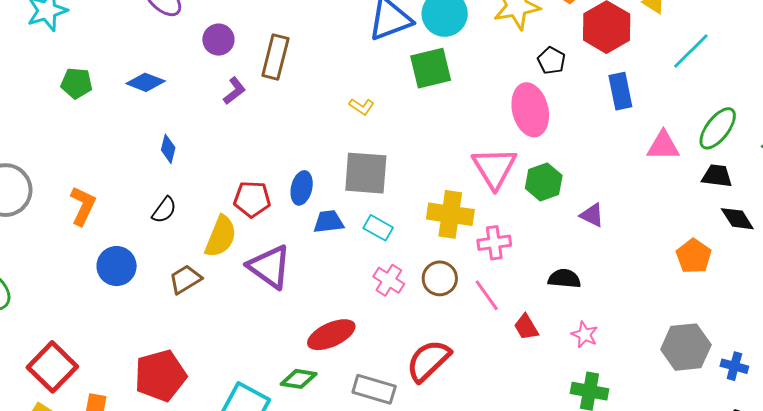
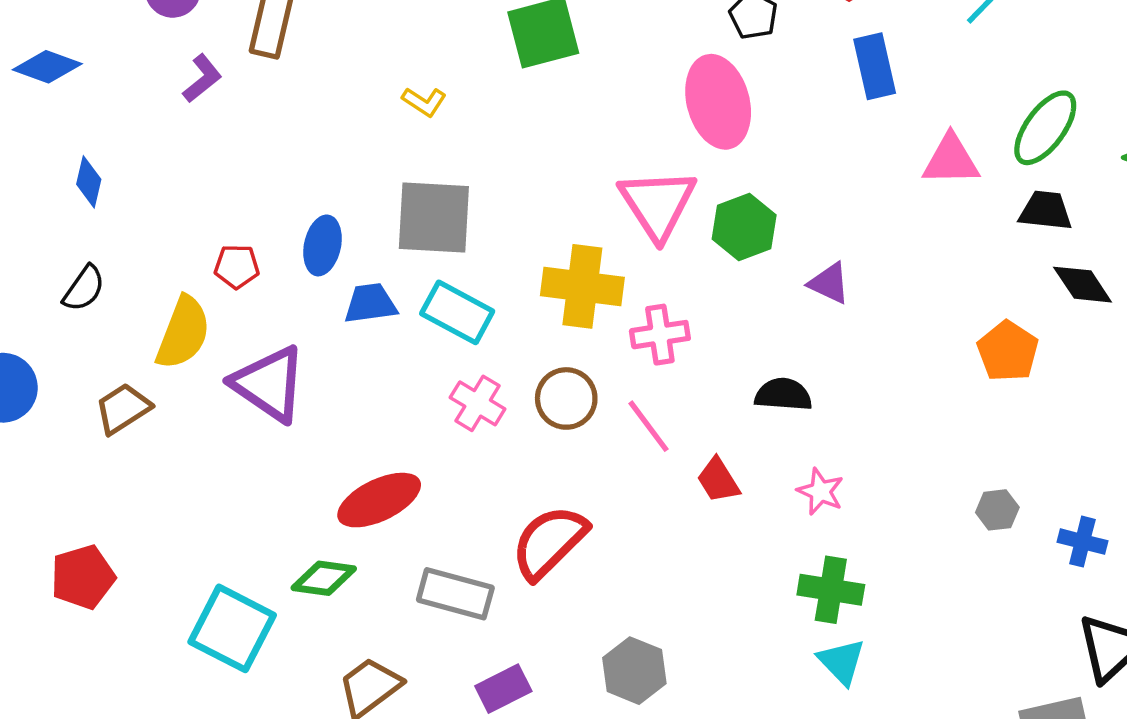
red pentagon: (252, 199) -> (237, 267), size x0.7
cyan rectangle: (378, 228) -> (457, 312), size x1.4
gray hexagon: (686, 347) -> (997, 510), size x0.5
red pentagon: (160, 376) -> (83, 577), size x0.7

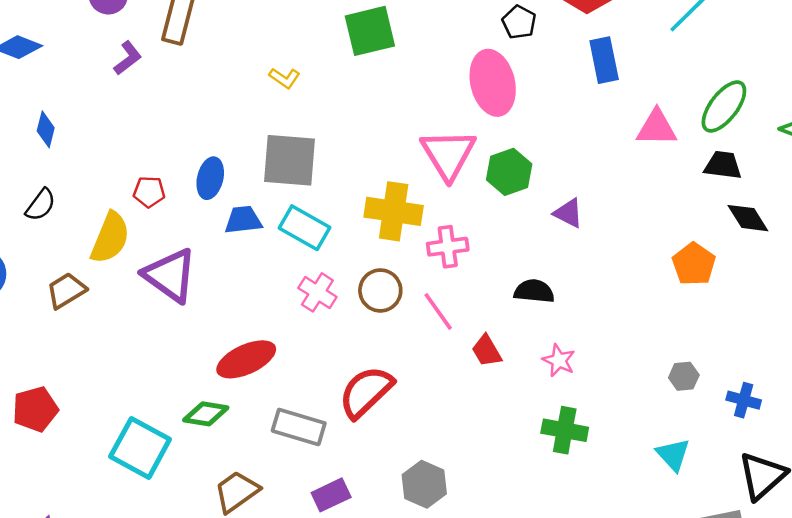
cyan triangle: (842, 662) -> (673, 455), moved

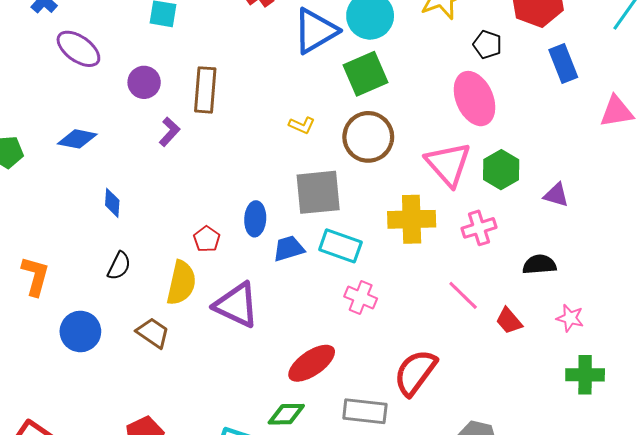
red pentagon: (149, 192) -> (207, 239), turned -30
pink cross: (448, 247) -> (479, 228), moved
brown trapezoid: (66, 290) -> (153, 333), turned 76
brown circle: (380, 290) -> (368, 137), moved, size x1.4

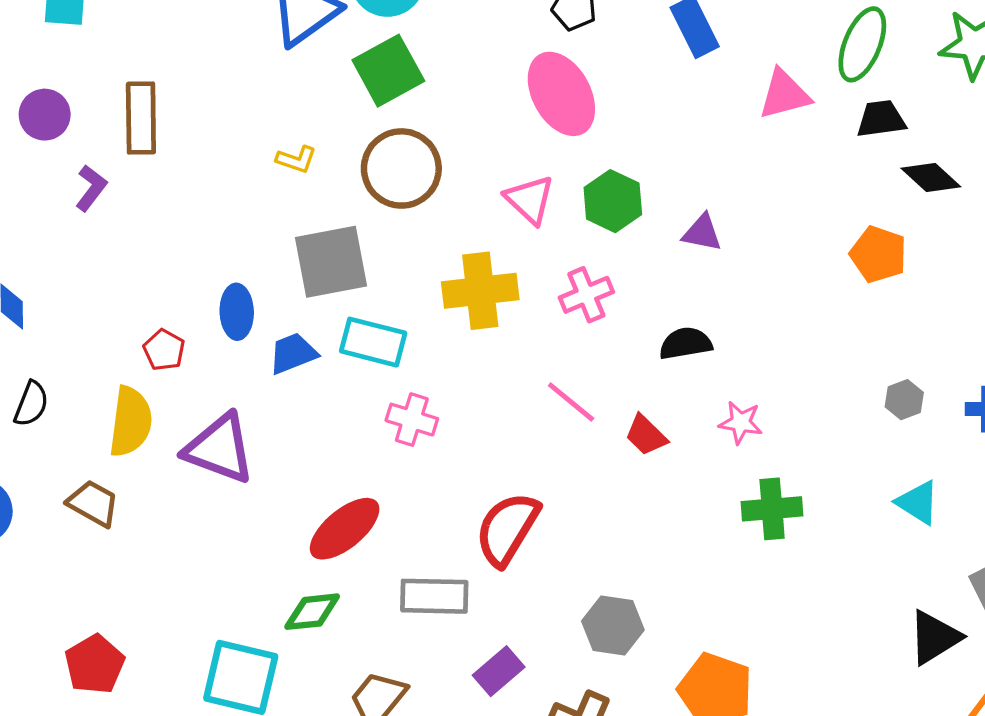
pink triangle: (448, 164) -> (530, 200), size x0.7

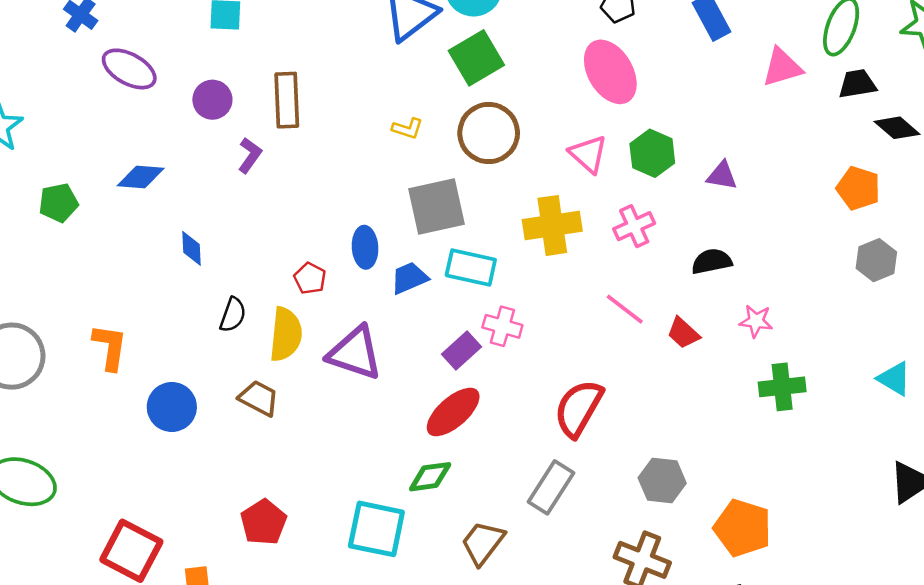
gray hexagon: (904, 400) -> (876, 260), moved, size x1.4
black semicircle: (31, 404) -> (233, 315), moved
gray rectangle: (434, 596) -> (551, 487), moved, turned -57
purple rectangle: (499, 671) -> (462, 350), moved

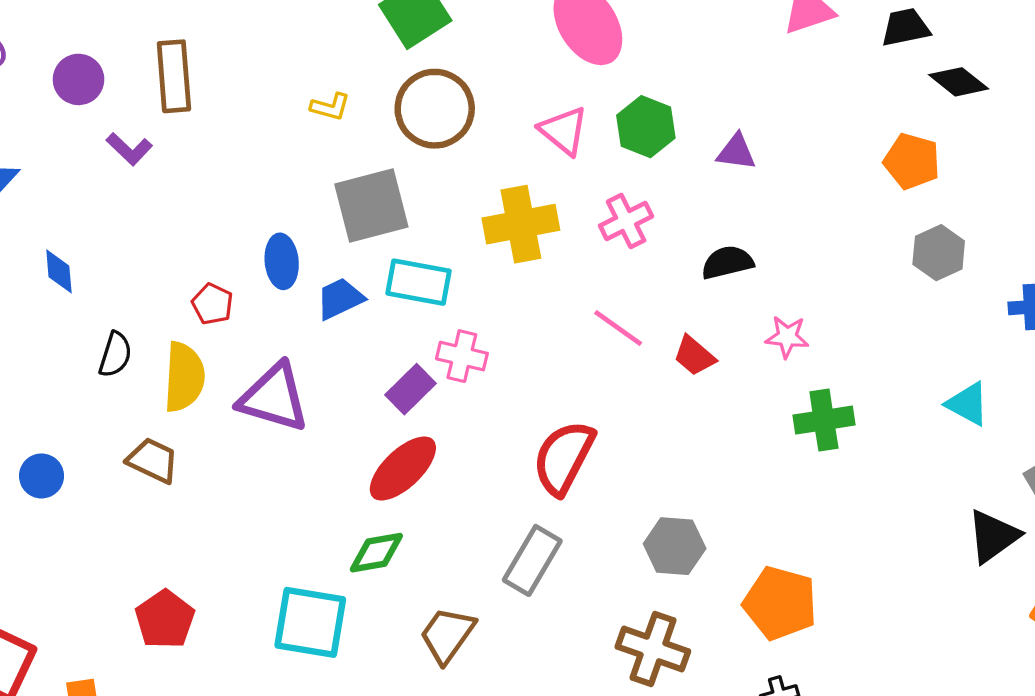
purple L-shape: (250, 155) -> (129, 149), turned 100
blue circle: (172, 407) -> (42, 476), size x0.7

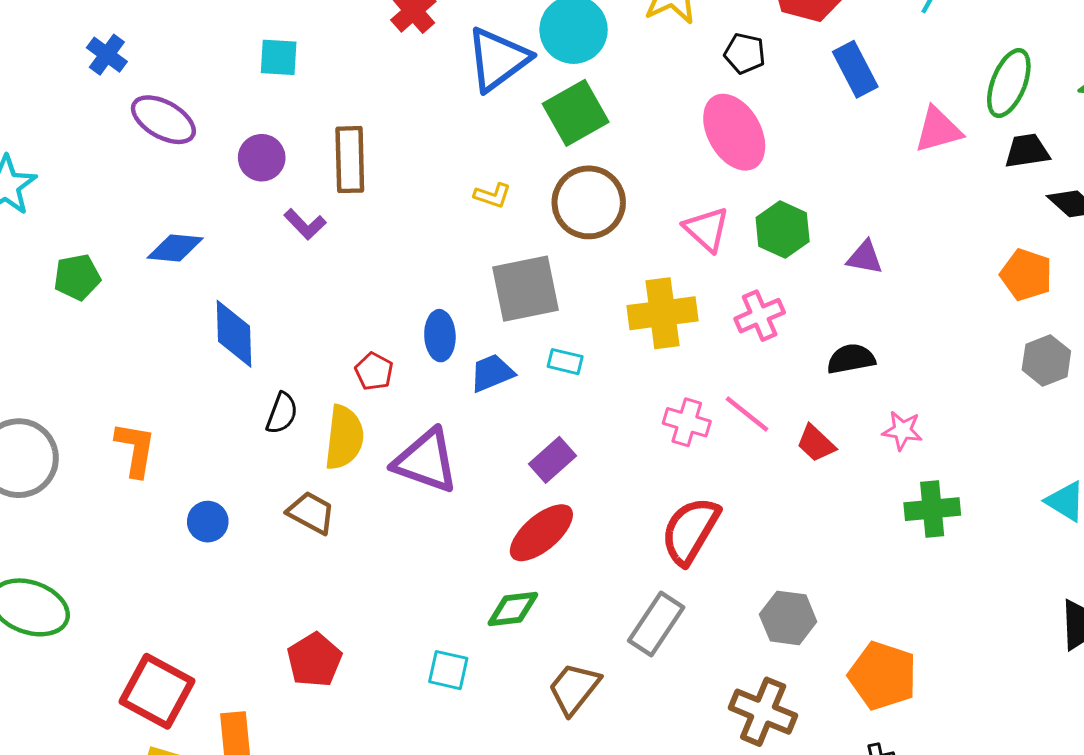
blue diamond: (59, 271) -> (234, 334), size x1.6
cyan rectangle: (418, 282) -> (565, 362), size x0.6
pink cross: (462, 356) -> (687, 422), moved
cyan square: (310, 622) -> (448, 670), size x0.6

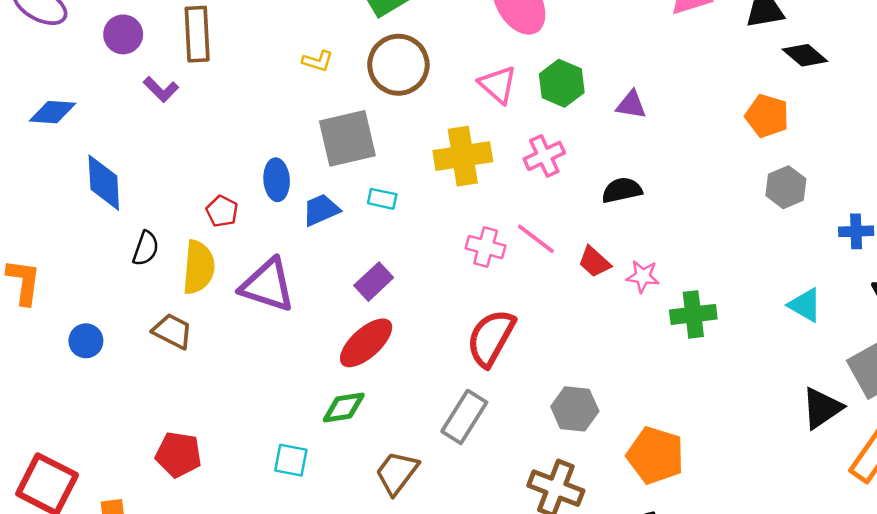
pink star: (902, 430) -> (643, 276), moved
red pentagon: (314, 660) -> (178, 455), turned -30

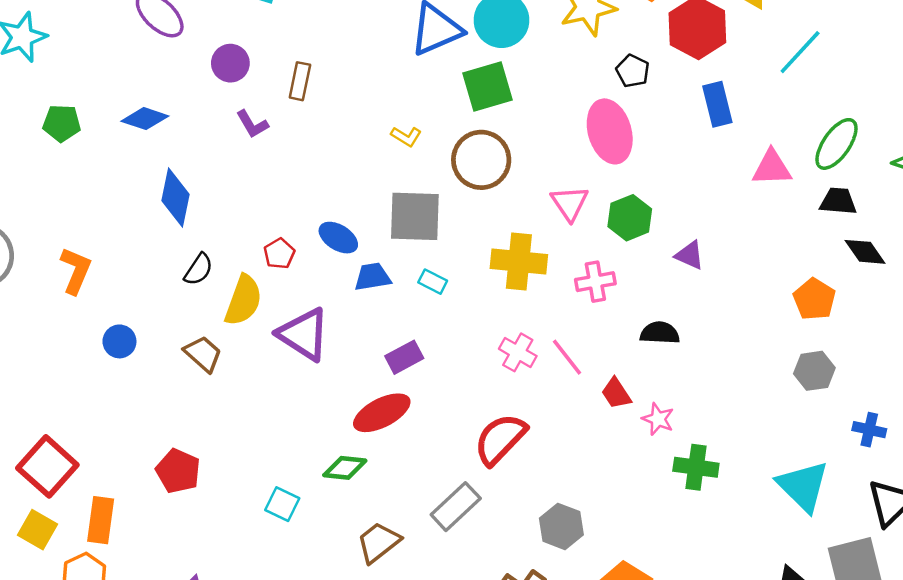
brown rectangle: (197, 34) -> (300, 81), size x0.7
blue ellipse: (277, 180) -> (338, 238), turned -69
cyan triangle: (805, 305) -> (803, 486), size x1.6

